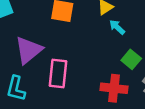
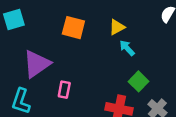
pink rectangle: (58, 73) -> (64, 90), size x0.6

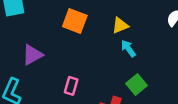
purple triangle: (37, 64) -> (32, 55), size x0.7
pink rectangle: (64, 90) -> (71, 86), moved

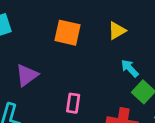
cyan arrow: (128, 48) -> (130, 68), moved

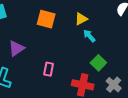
cyan arrow: (130, 68) -> (89, 36), moved

